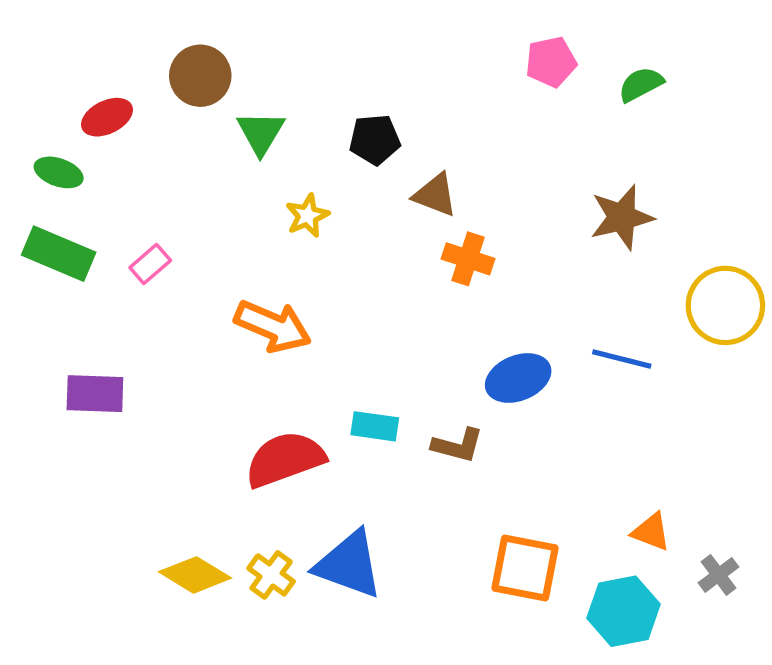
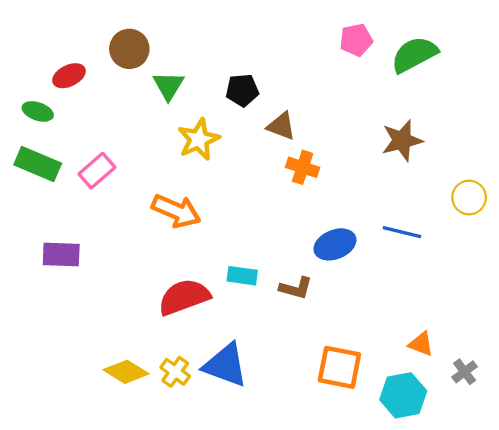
green semicircle: (641, 84) -> (414, 54), size x1.6
yellow star: (307, 216) -> (199, 139), size x1.5
pink rectangle: (150, 264) -> (97, 171), size x1.4
yellow circle: (725, 305) -> (469, 197), size x0.7

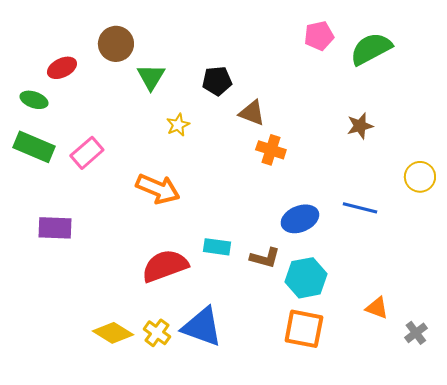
yellow star: (199, 139) -> (178, 125), size x0.6
brown star: (402, 141) -> (360, 126), size x0.7
cyan hexagon: (403, 395) -> (306, 278), moved

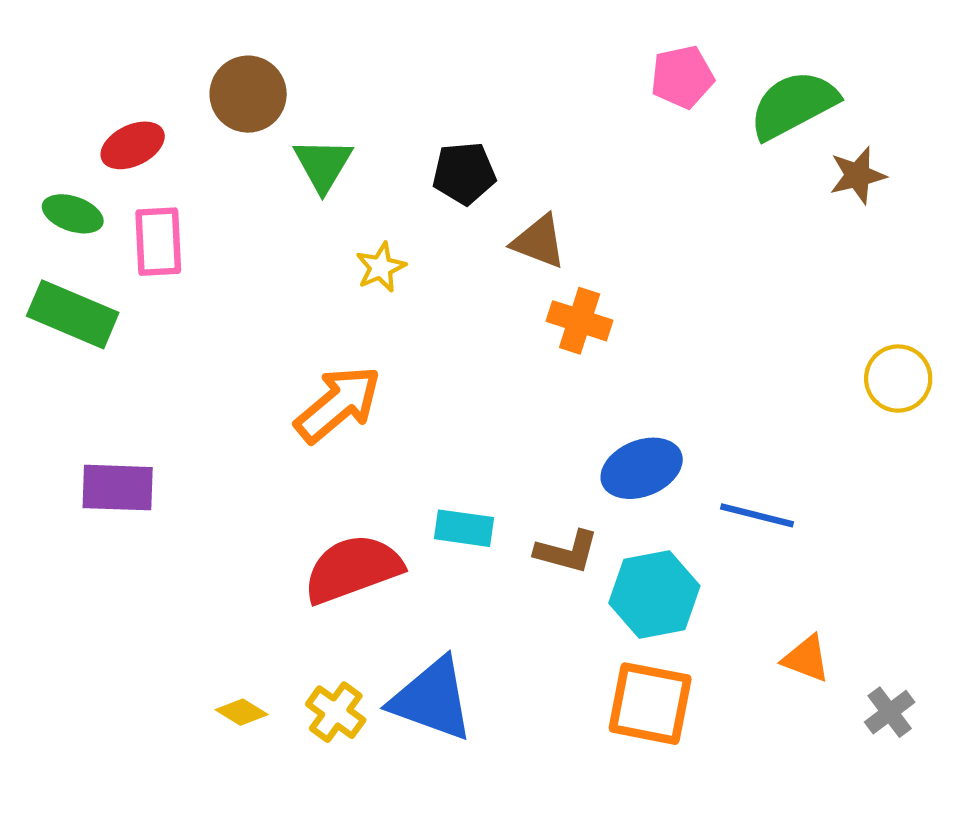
brown star: (360, 126) -> (858, 175), moved
pink rectangle: (87, 153) -> (158, 242), moved, turned -52
orange arrow: (158, 189) -> (338, 404), turned -63
blue line: (360, 208) -> (757, 515), moved
yellow diamond: (113, 333) -> (242, 712), size x0.6

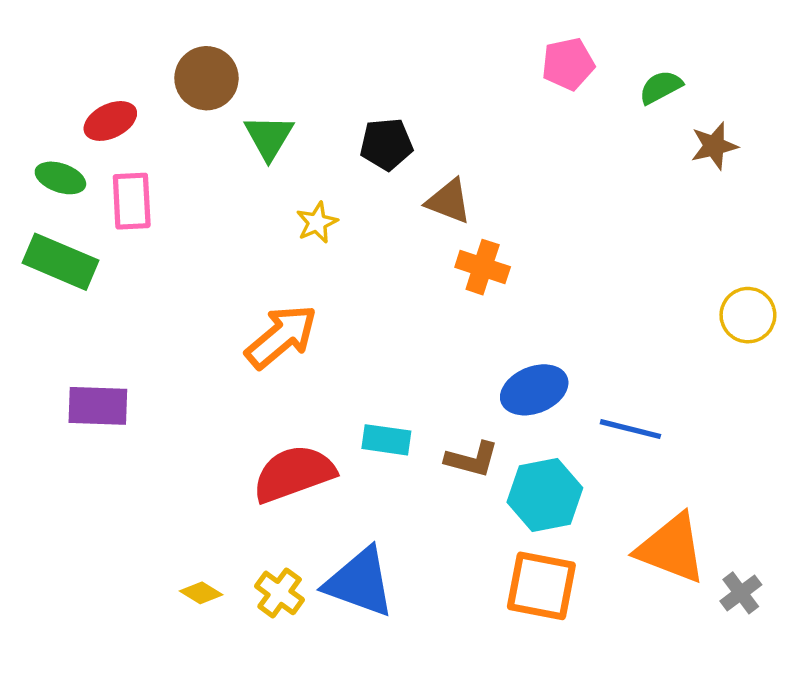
green semicircle: (793, 105) -> (661, 87), size x0.6
orange triangle: (806, 659) -> (671, 548), size x1.8

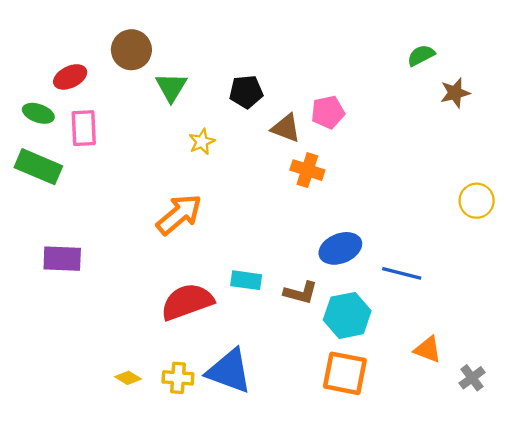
pink pentagon: (568, 64) -> (328, 112), moved
orange triangle: (671, 548) -> (428, 349), size x0.6
yellow cross: (280, 593) -> (178, 378), turned -32

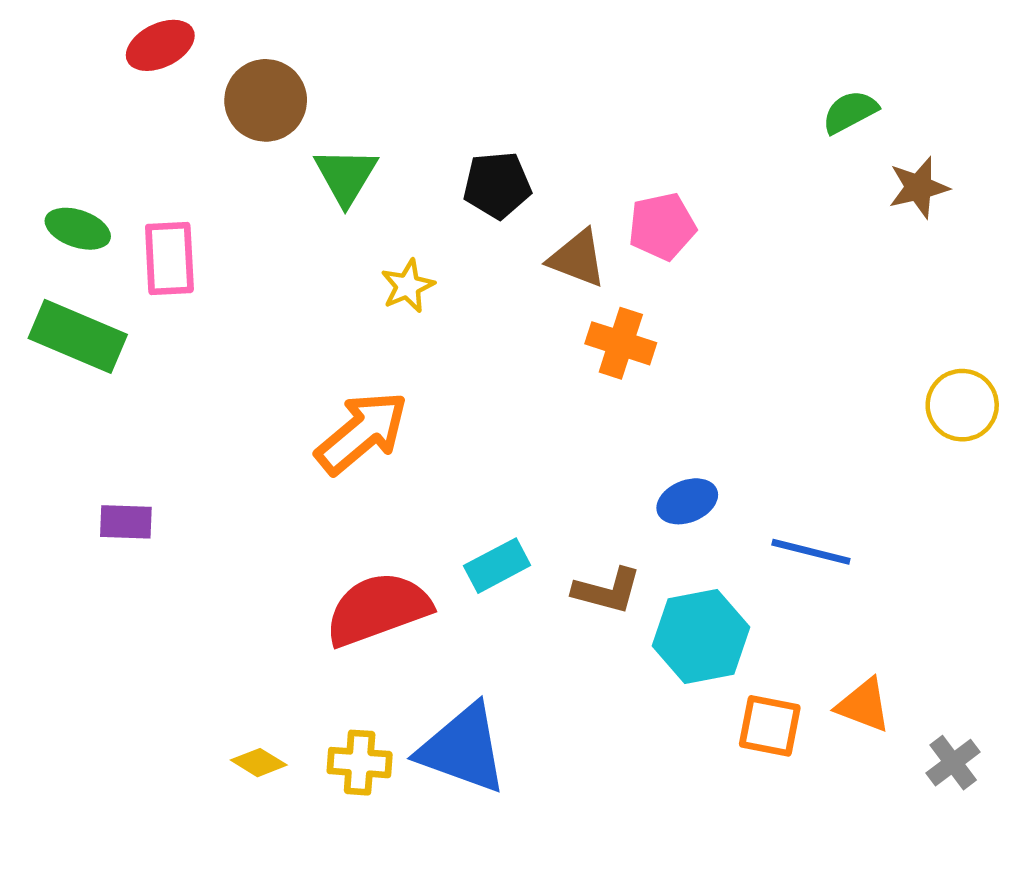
red ellipse: (70, 77) -> (160, 45), moved
blue ellipse: (340, 248) -> (687, 501), size x0.7
purple rectangle: (62, 259) -> (126, 522), size x0.7
cyan rectangle: (246, 280) -> (497, 566), turned -36
orange square: (345, 373) -> (770, 726), moved, size x0.7

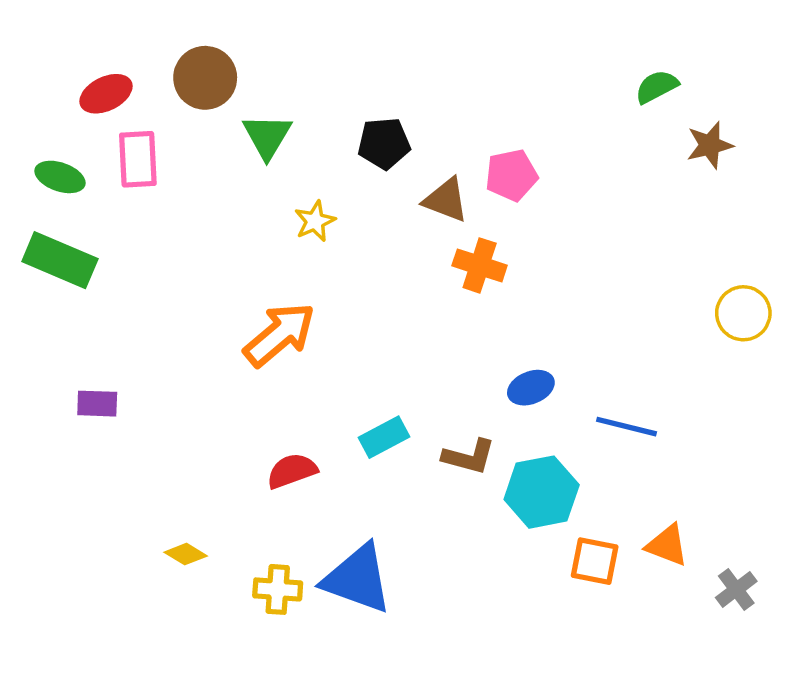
red ellipse: (160, 45) -> (106, 94), moved
pink rectangle: (169, 258) -> (138, 159), moved
red semicircle: (378, 609) -> (292, 471), size x0.6
yellow diamond: (259, 763) -> (186, 554), moved

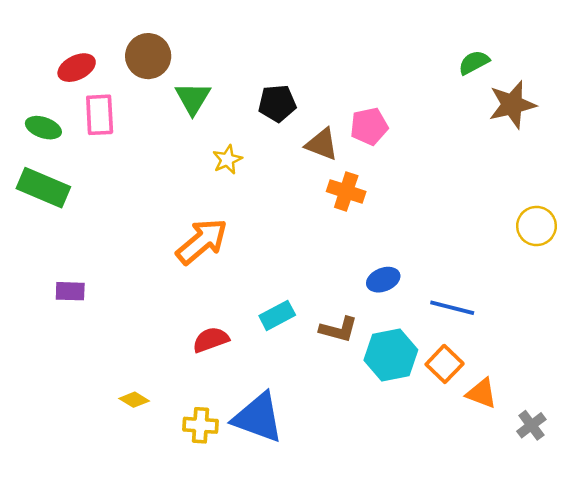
brown star: (710, 145) -> (512, 105), size x1.4
orange square: (595, 561) -> (445, 364), moved, turned 33

